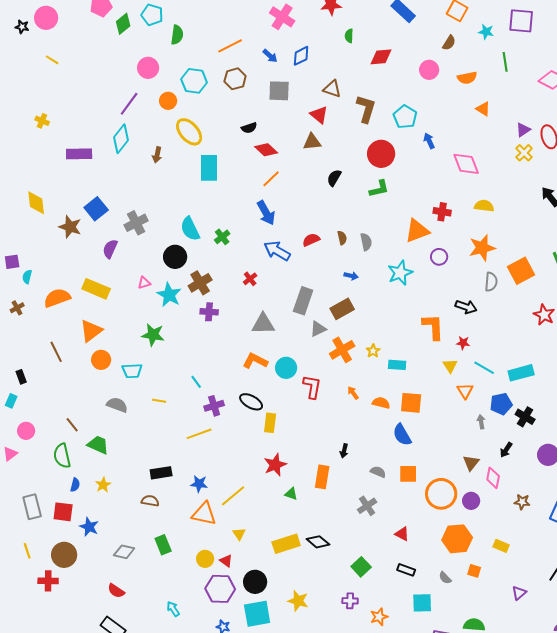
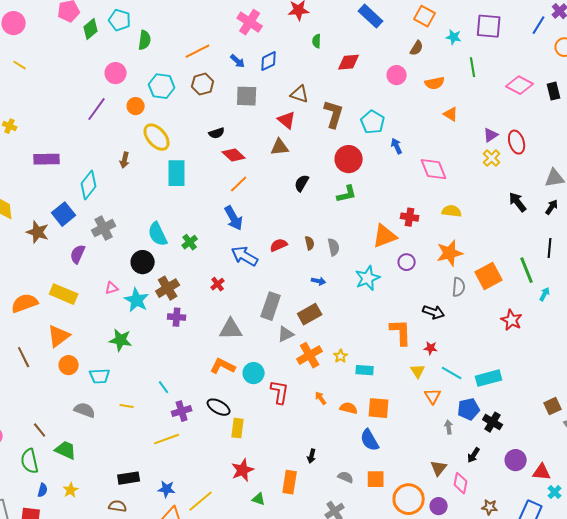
cyan diamond: (121, 139) -> (89, 185), moved

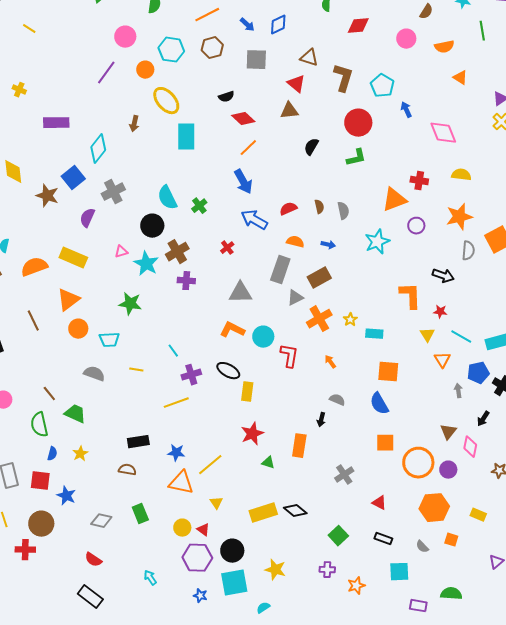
orange semicircle: (349, 408) -> (295, 242), moved
gray semicircle: (346, 477) -> (337, 400), moved

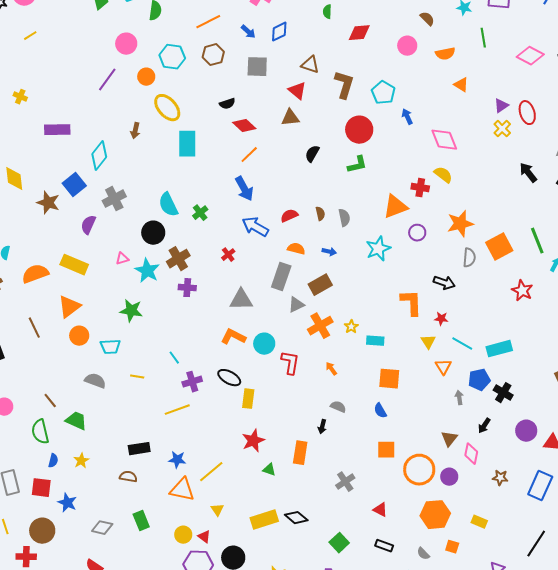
brown semicircle: (426, 12) -> (427, 19), turned -77
yellow line: (29, 29) -> (30, 36), turned -64
yellow semicircle: (461, 175) -> (443, 175), moved, turned 30
blue semicircle: (379, 404) -> (380, 411), size x0.7

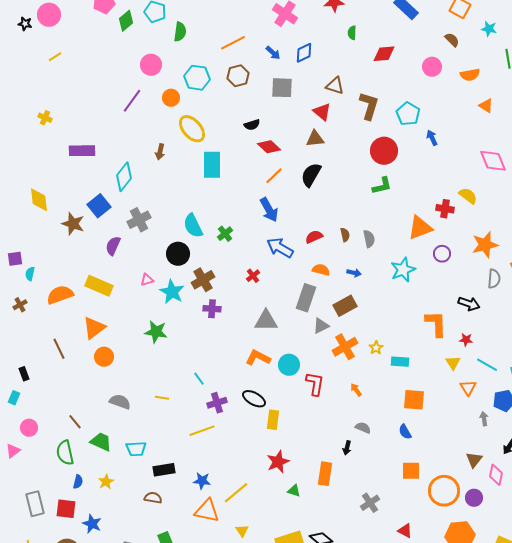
pink diamond: (444, 140) -> (493, 161), moved
black semicircle: (312, 154) -> (311, 175), moved, size x1.4
cyan trapezoid: (110, 347) -> (136, 449), moved

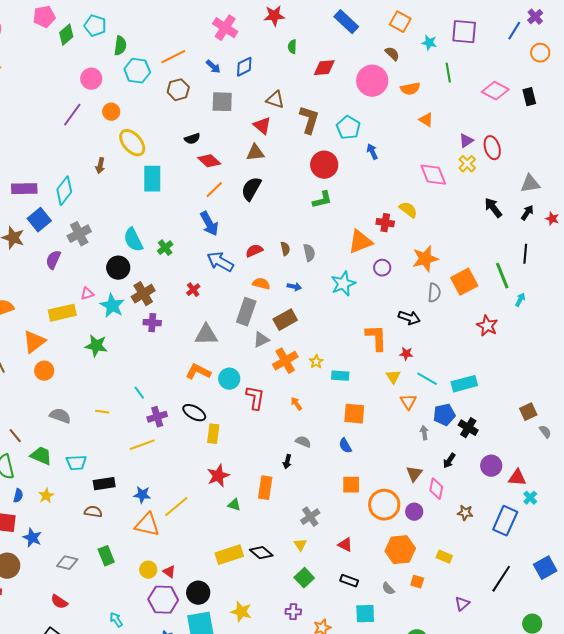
pink circle: (432, 67) -> (372, 81), size x1.6
cyan hexagon: (197, 78) -> (137, 71), moved
purple rectangle: (82, 151) -> (24, 189), moved
yellow rectangle: (99, 286) -> (62, 313), moved, turned -36
yellow triangle: (242, 531) -> (300, 545), moved

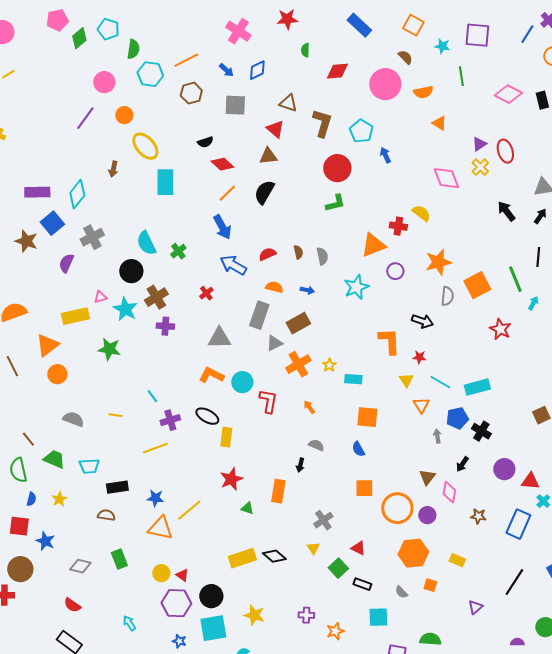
green square: (304, 578) -> (338, 568), moved

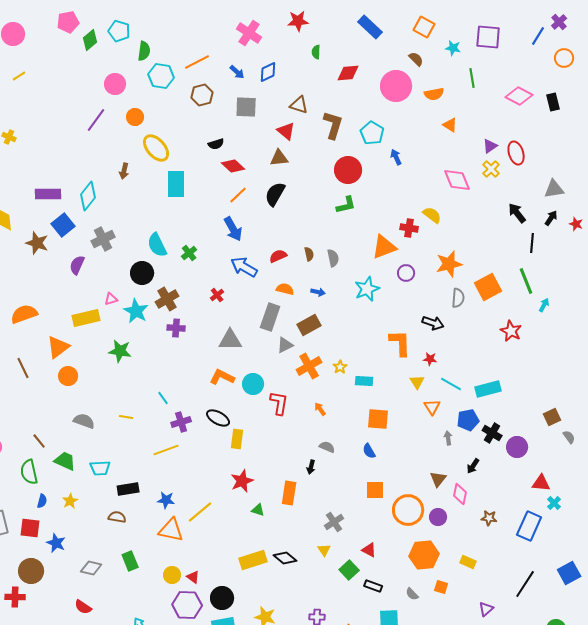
black line: (538, 257) -> (532, 243), moved
purple circle: (504, 469) -> (517, 447), moved

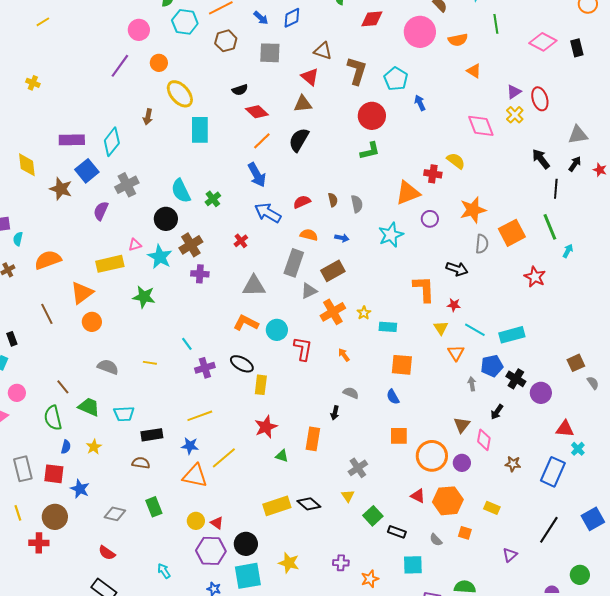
yellow line: (166, 450) -> (200, 416), moved
red triangle: (369, 550) -> (418, 496), moved

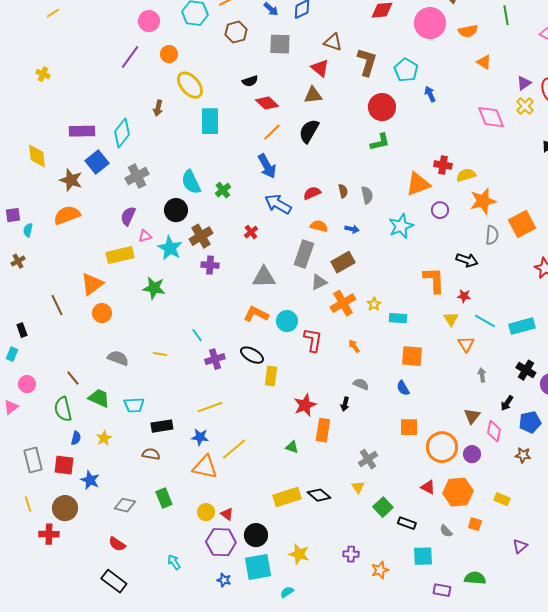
yellow semicircle: (456, 161) -> (466, 175), moved, turned -54
purple semicircle: (101, 211) -> (128, 216), moved
orange semicircle: (48, 260) -> (67, 215), moved
blue pentagon: (492, 366) -> (530, 422), moved
red star: (266, 427) -> (305, 405), moved

